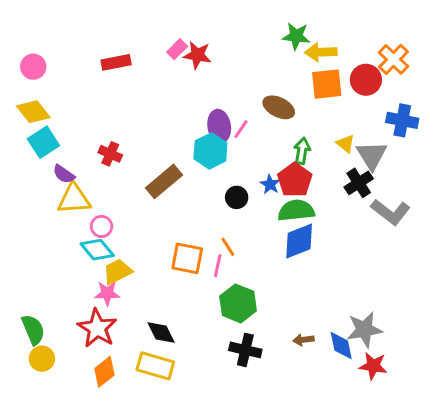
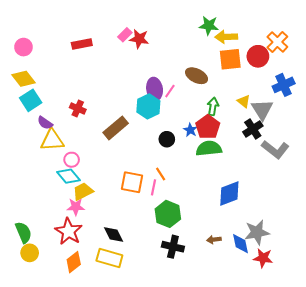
blue cross: (402, 120) -> (284, 85), turned -35
blue diamond: (299, 241) -> (229, 193), moved

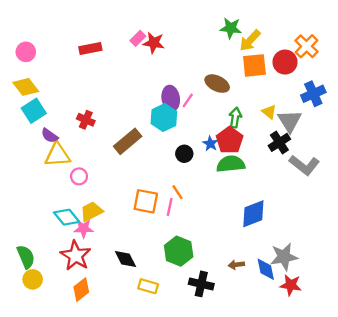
yellow arrow: (226, 37) -> (250, 41), turned -45
cyan diamond: (69, 176) -> (67, 217), moved
green hexagon: (168, 214) -> (179, 251), moved
black cross: (173, 247) -> (201, 284), moved
yellow rectangle: (109, 258) -> (148, 286), moved, size x0.7

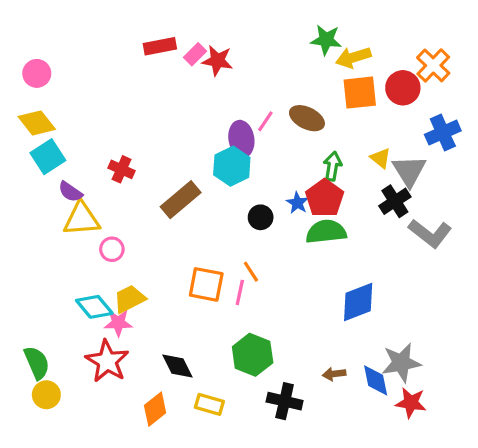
yellow arrow: (250, 41) -> (353, 57), turned 30
red rectangle: (90, 48) -> (160, 46), moved
pink line: (188, 101) -> (265, 121), moved
orange diamond: (81, 290) -> (155, 409), moved

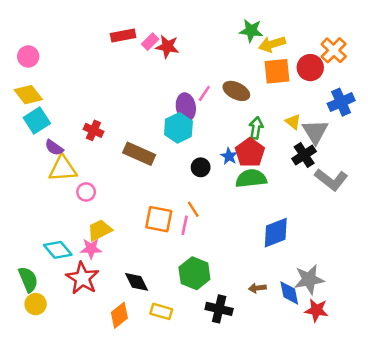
brown rectangle: (181, 200) -> (139, 154), turned 64
cyan diamond: (94, 307) -> (58, 250), moved

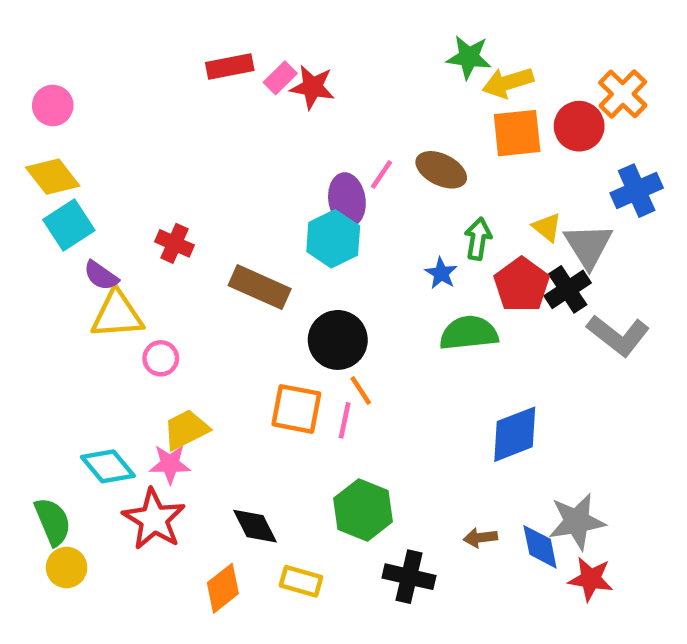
red pentagon: (250, 153) -> (522, 285), moved
blue star: (229, 156) -> (441, 273), moved
black circle: (201, 167) -> (338, 340), moved, size x1.6

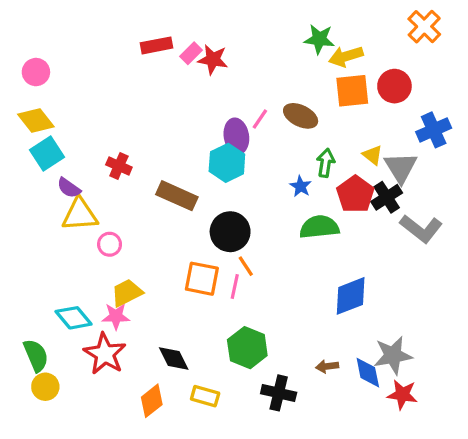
orange cross: (623, 94) -> (424, 27), moved

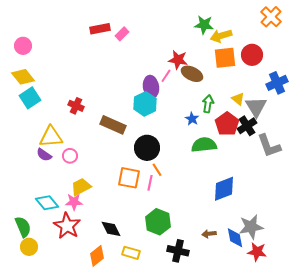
red star: (213, 59) -> (178, 60), moved
purple semicircle: (69, 188) -> (44, 155), moved
gray L-shape: (421, 229) -> (269, 146), turned 32

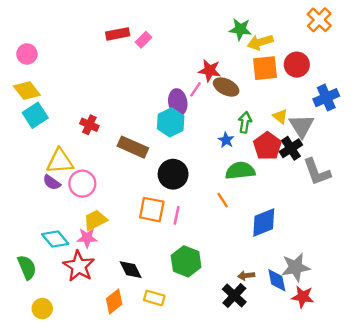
pink circle: (70, 156) -> (82, 184), size x1.5
orange line: (157, 170) -> (223, 200), moved
yellow circle: (29, 247) -> (42, 309), moved
black cross: (178, 251) -> (234, 296), moved, turned 30

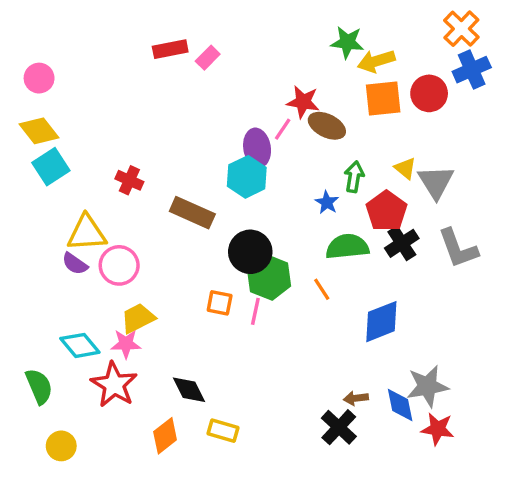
blue cross: (326, 98) -> (472, 70), moved
black cross: (291, 148) -> (402, 243), moved
orange square: (152, 210) -> (220, 303), size x0.7
green hexagon: (186, 261) -> (269, 277), moved

